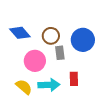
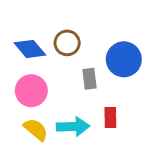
brown circle: (51, 36) -> (67, 43), moved
pink circle: (35, 61) -> (31, 91), moved

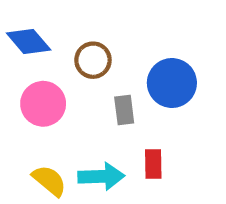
blue diamond: (30, 49) -> (29, 41), moved
pink circle: (31, 91) -> (43, 104), moved

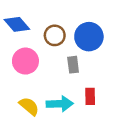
blue circle: (172, 83) -> (89, 37), moved

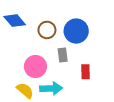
pink circle: (25, 61) -> (35, 66), moved
red rectangle: (90, 96) -> (86, 72), moved

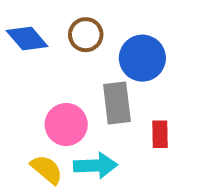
brown circle: (47, 30) -> (86, 35), moved
gray rectangle: (63, 55) -> (117, 103), size x1.5

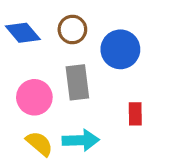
gray rectangle: (117, 103) -> (77, 82), moved
pink circle: (66, 125) -> (34, 97), moved

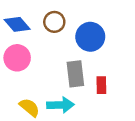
gray rectangle: (77, 82) -> (75, 74), moved
pink circle: (34, 97) -> (17, 58), moved

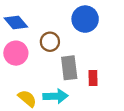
brown circle: (54, 22) -> (50, 42), moved
blue circle: (90, 37) -> (85, 19), moved

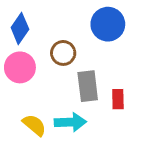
blue diamond: (16, 22) -> (20, 28), turned 75

